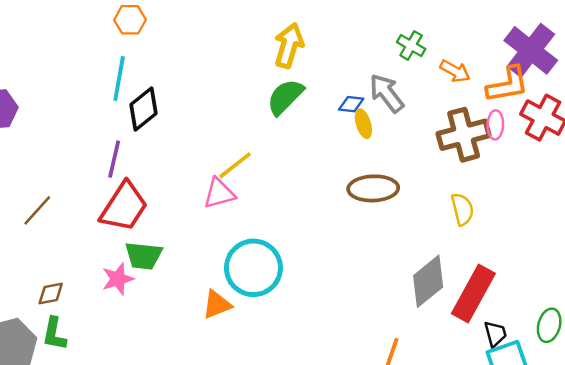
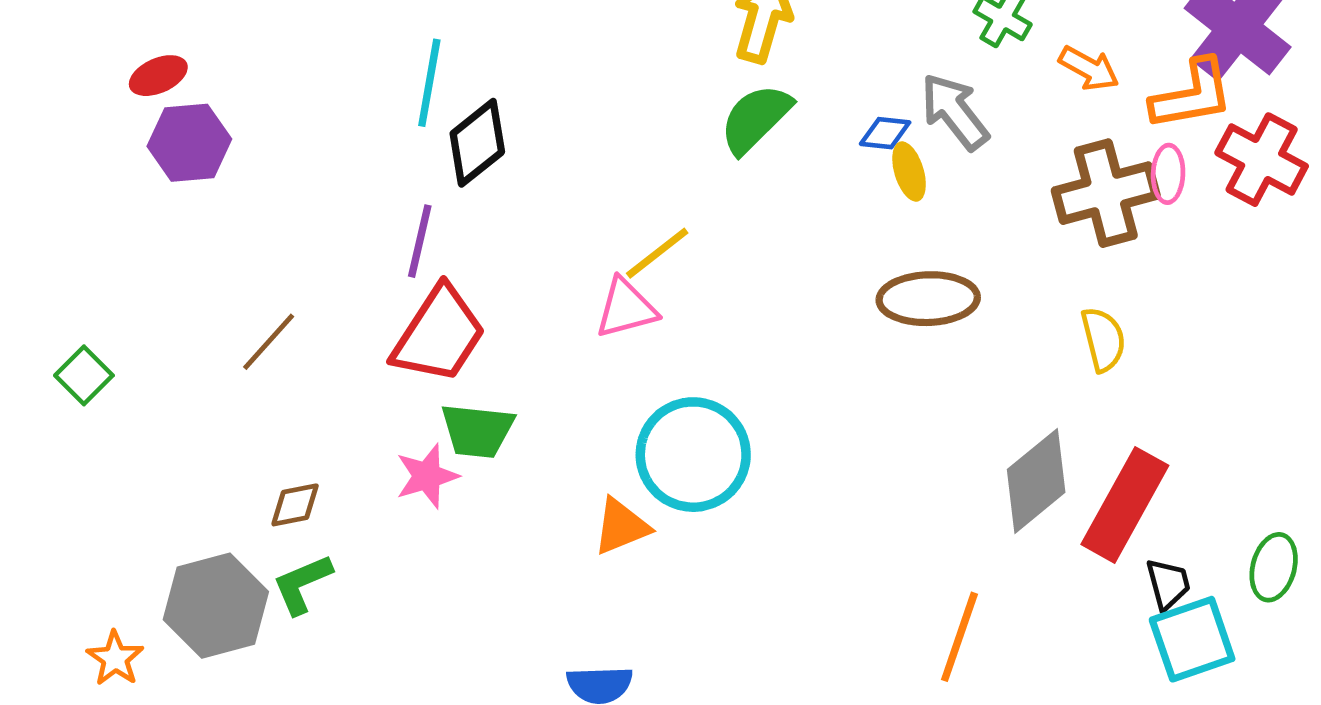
green L-shape: (54, 334) -> (302, 584), turned 56

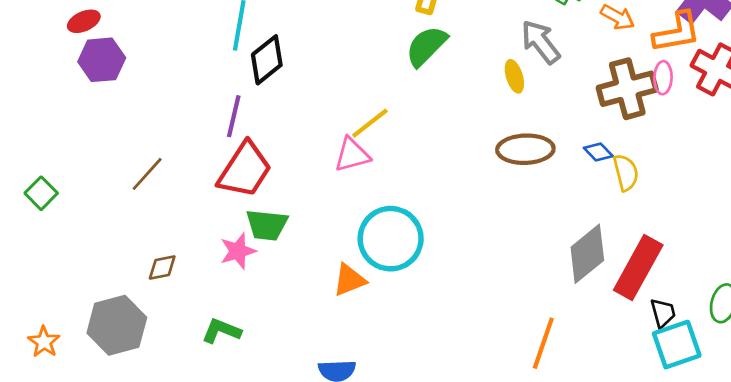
blue diamond: (885, 133) -> (598, 152), moved, turned 40
green L-shape: (302, 584) -> (221, 331), moved, turned 45
orange star: (115, 658) -> (44, 342), moved

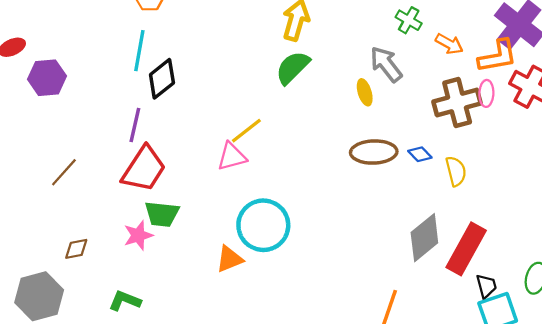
purple hexagon: (102, 60) -> (47, 78), moved
blue diamond: (598, 152) -> (420, 154), moved

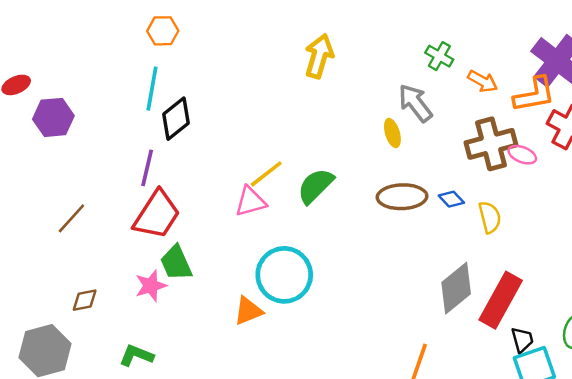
green semicircle: (293, 68) -> (315, 186), moved
pink ellipse: (486, 93) -> (522, 155), moved, turned -70
green trapezoid: (162, 214) -> (176, 263), turned 60

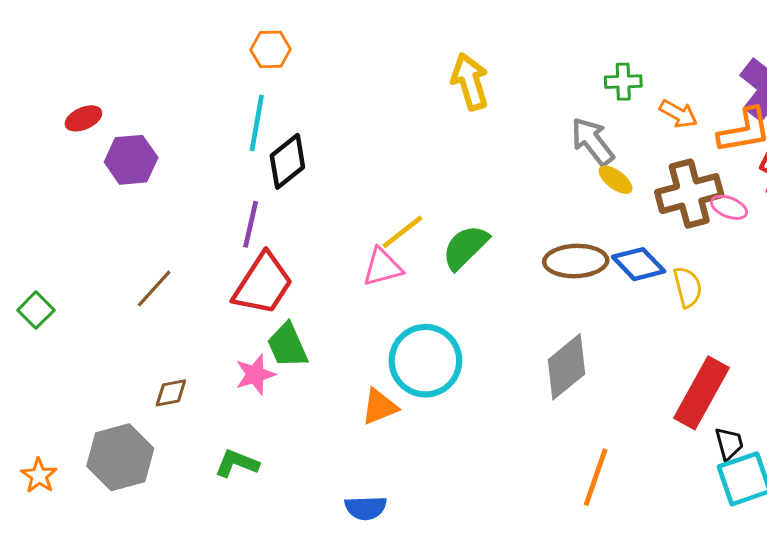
yellow arrow: (319, 56) -> (470, 82), turned -33
green cross: (439, 56) -> (623, 82), turned -32
yellow ellipse: (392, 133) -> (616, 180), moved, turned -36
blue diamond: (451, 199) -> (639, 264), size x1.6
gray diamond: (456, 288) -> (567, 367), moved

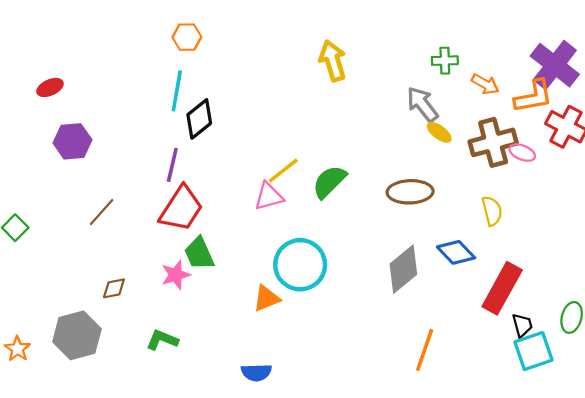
purple hexagon: (131, 160) -> (72, 141), moved
blue diamond: (639, 264) -> (456, 252), moved

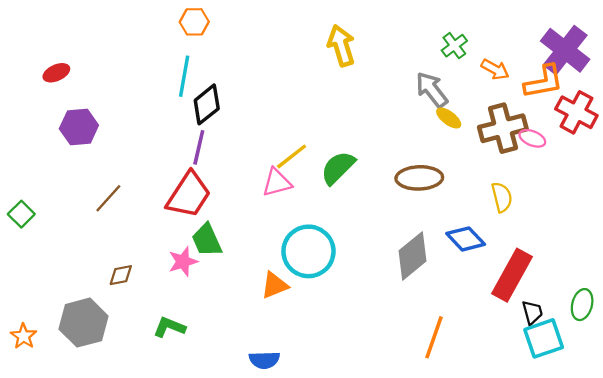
green cross: (445, 61) -> (454, 46), turned -35
purple line: (172, 165) -> (199, 147), moved

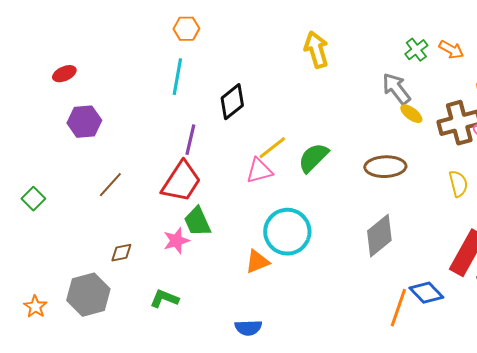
orange arrow: (495, 69) -> (451, 50), moved
black diamond: (207, 104) -> (232, 102), moved
blue diamond: (466, 239) -> (426, 293), moved

